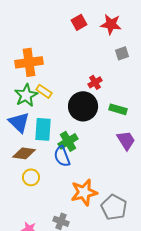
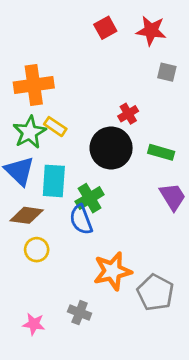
gray square: (122, 53) -> (167, 72), turned 32

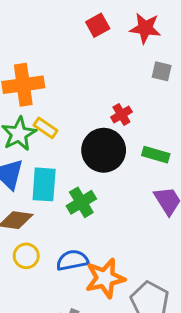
blue semicircle: (81, 220) -> (72, 260), moved, turned 100

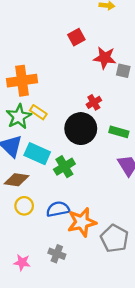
red star: (145, 28) -> (105, 58), moved
cyan rectangle: (44, 184) -> (37, 154), turned -70

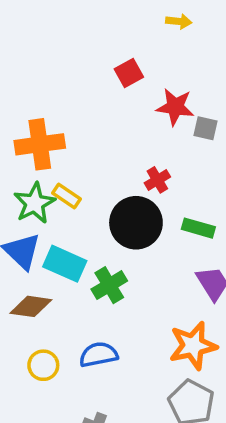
yellow circle: (24, 206) -> (43, 365), moved
orange star: (82, 222) -> (193, 346), moved

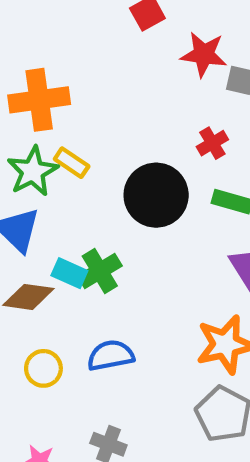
red cross: (157, 180) -> (212, 143), moved
cyan rectangle: (65, 264) -> (69, 273), moved, size x0.7
green cross: (109, 285) -> (100, 271), moved

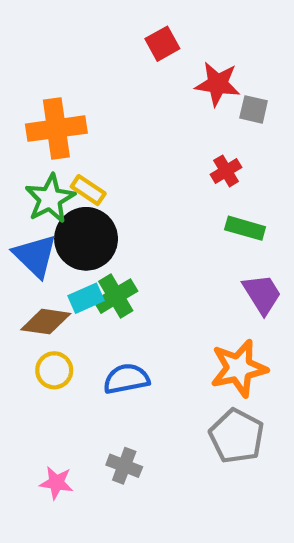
black circle: (156, 195) -> (86, 239), moved
cyan rectangle: (69, 273) -> (86, 298), turned -48
yellow circle: (43, 368) -> (54, 370), moved

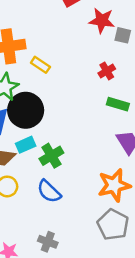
yellow rectangle: (88, 190) -> (40, 65), moved
green cross: (116, 296) -> (51, 156), moved
blue semicircle: (126, 379) -> (49, 191), turned -125

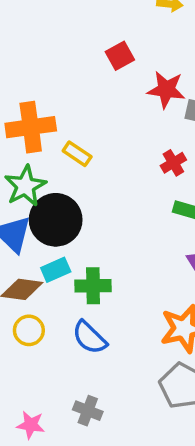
green cross: (51, 156) -> (93, 286), turned 30

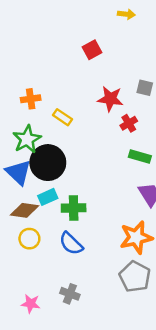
red star: (166, 90) -> (110, 99), moved
orange cross: (31, 127) -> (31, 99), size x0.6

